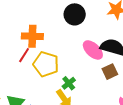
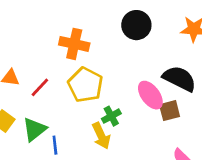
pink ellipse: (93, 50) -> (150, 95), moved
red line: (24, 55) -> (40, 87), moved

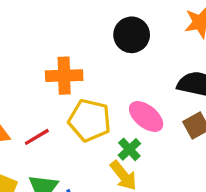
red line: (40, 87) -> (37, 137), turned 30
pink ellipse: (150, 95) -> (146, 117), moved

